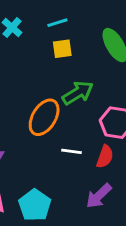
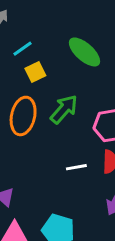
orange ellipse: (44, 117) -> (23, 116), moved

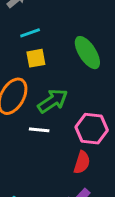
white line: (76, 167) -> (39, 130), moved

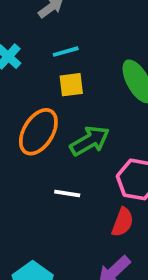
white line: (39, 130) -> (67, 193), moved

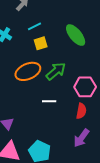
orange ellipse: (38, 132) -> (28, 71), turned 45

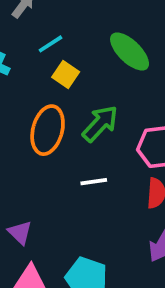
yellow square: (41, 43) -> (66, 75), turned -32
orange ellipse: (28, 71) -> (48, 130), turned -45

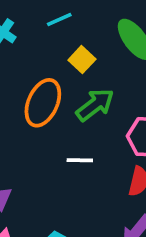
yellow square: (66, 75) -> (82, 60), moved

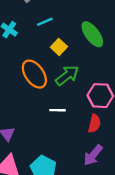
orange ellipse: (43, 103) -> (34, 74), turned -60

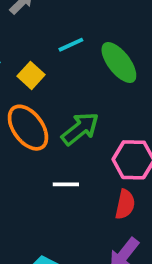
cyan line: (45, 22) -> (71, 45), moved
yellow square: (59, 47) -> (31, 75), moved

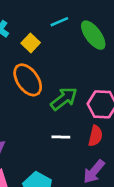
green arrow: (80, 129) -> (64, 99), moved
white line: (66, 184) -> (61, 137), moved

